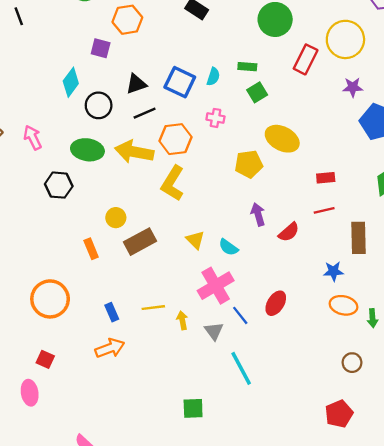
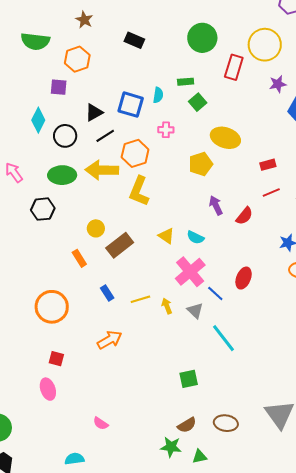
blue rectangle: (112, 312) -> (107, 293), moved

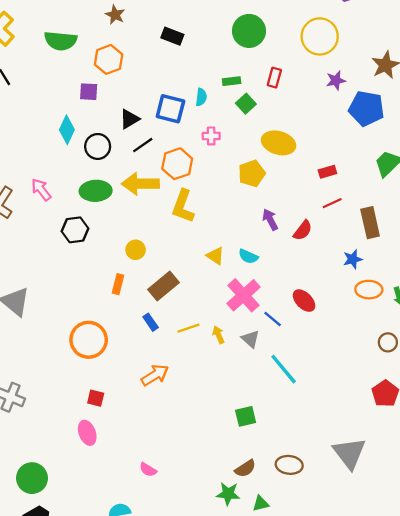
red rectangle: (234, 67) -> (274, 78), moved, size x0.7
brown rectangle: (120, 245) -> (163, 286), moved
orange rectangle: (79, 258) -> (118, 284), turned 48
red ellipse: (244, 278) -> (304, 301), turned -65

